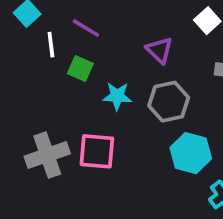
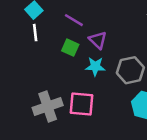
white line: (51, 45) -> (35, 33), moved
purple triangle: (159, 50) -> (98, 40), moved

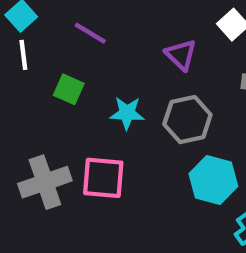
purple triangle: (98, 40) -> (181, 55), moved
green square: (70, 48) -> (69, 89), moved

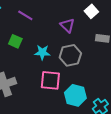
pink square: (103, 178) -> (50, 80), moved
cyan hexagon: (213, 180) -> (75, 95), moved

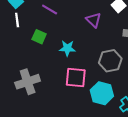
gray hexagon: (70, 55) -> (110, 61), moved

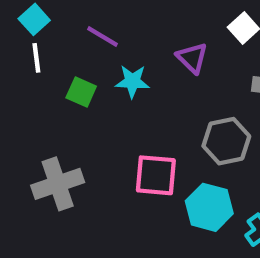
cyan star: (67, 48) -> (132, 81), moved

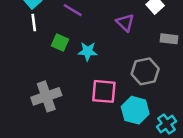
cyan star: (132, 81) -> (88, 51), moved

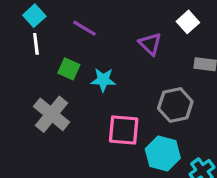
gray cross: (46, 96) -> (52, 114), moved, turned -32

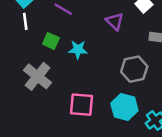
pink square: (124, 130) -> (82, 105), moved

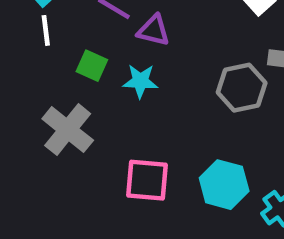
purple triangle: (115, 21) -> (154, 30), moved, turned -30
gray hexagon: (134, 69) -> (242, 88), moved

